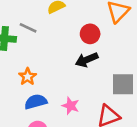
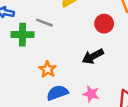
black arrow: (87, 60) -> (93, 56), moved

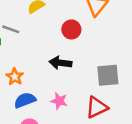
black arrow: (93, 56) -> (60, 63), turned 35

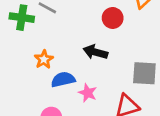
blue semicircle: (25, 100) -> (63, 80), moved

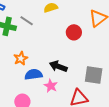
black arrow: (95, 52) -> (58, 66), moved

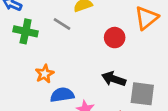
gray line: (27, 21) -> (62, 24), moved
black arrow: (58, 66) -> (114, 79), moved

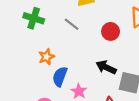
gray line: (62, 24) -> (72, 24), moved
blue semicircle: (62, 95) -> (60, 77), turned -66

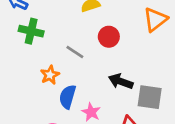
gray line: (72, 24) -> (75, 52), moved
red circle: (111, 31) -> (109, 37), moved

